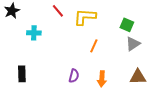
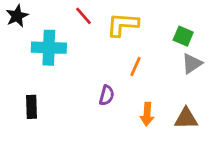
cyan cross: (34, 33) -> (49, 48), size x1.6
purple semicircle: (74, 76) -> (107, 95), moved
brown triangle: (138, 77) -> (186, 118), moved

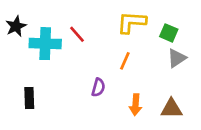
black star: (17, 16) -> (16, 26), moved
red line: (84, 16) -> (77, 34), moved
yellow L-shape: (123, 25) -> (132, 22), moved

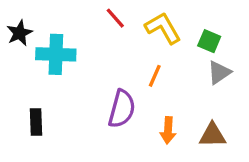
yellow L-shape: (132, 22) -> (163, 28), turned 56
red line: (77, 34) -> (115, 18), moved
purple semicircle: (98, 87) -> (122, 109), size x1.6

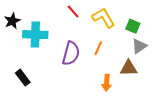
purple semicircle: (122, 109) -> (71, 53), moved
black rectangle: (36, 122) -> (23, 78), turned -35
brown triangle: (213, 135) -> (129, 68), moved

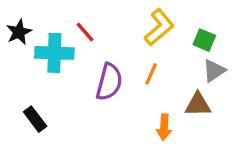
red line: (73, 11) -> (85, 32), moved
yellow L-shape: (104, 18) -> (159, 27), turned 80

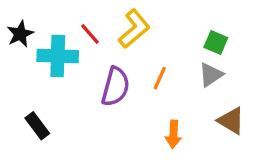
yellow L-shape: (159, 27) -> (134, 29), moved
gray triangle: (214, 71) -> (211, 75), moved
brown triangle: (198, 105) -> (231, 121), moved, turned 32

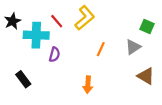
green square: (216, 42) -> (147, 27), moved
purple semicircle: (116, 87) -> (54, 54), moved, size x0.6
orange arrow: (173, 134) -> (88, 85), moved

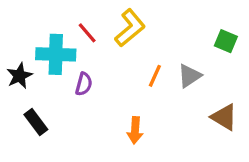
black star: (13, 21) -> (19, 76), moved
gray triangle: (133, 47) -> (189, 76), moved

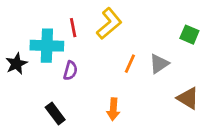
red line: (87, 33) -> (73, 28), turned 30
black rectangle: (36, 122) -> (55, 113), moved

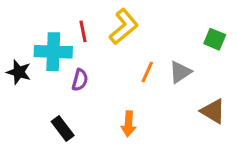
black star: (16, 64) -> (19, 72), turned -30

